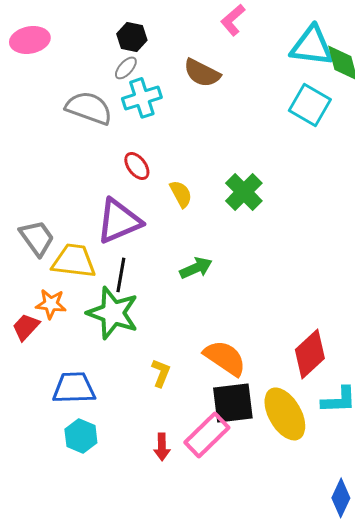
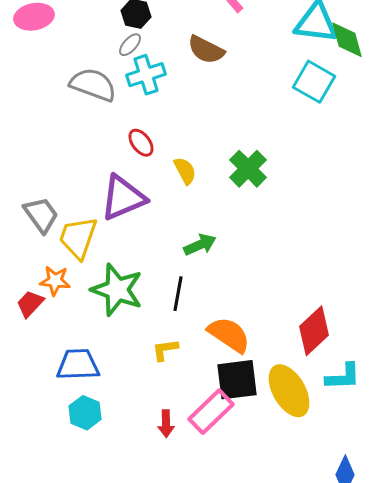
yellow trapezoid: (74, 261) -> (78, 238), turned -78
black line: (121, 275) -> (178, 294), moved
yellow L-shape: (161, 373) -> (165, 350), turned -120

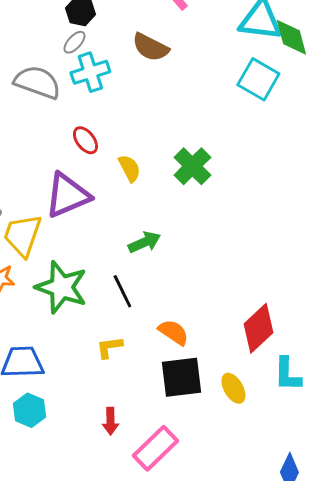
black line: (178, 294) -> (122, 291), turned -36
orange semicircle: (229, 335) -> (173, 332), size x0.7
cyan L-shape: (343, 377) -> (287, 374), turned 93
yellow ellipse: (289, 391) -> (233, 388), size x0.6
pink rectangle: (211, 412) -> (155, 448), moved

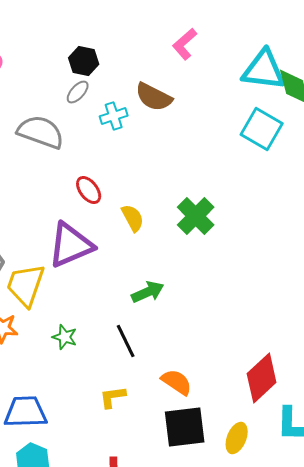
cyan cross: (90, 72) -> (114, 116), moved, size x0.7
green star: (61, 287) -> (65, 337), size x0.5
yellow ellipse: (233, 388) -> (237, 438), turned 52

